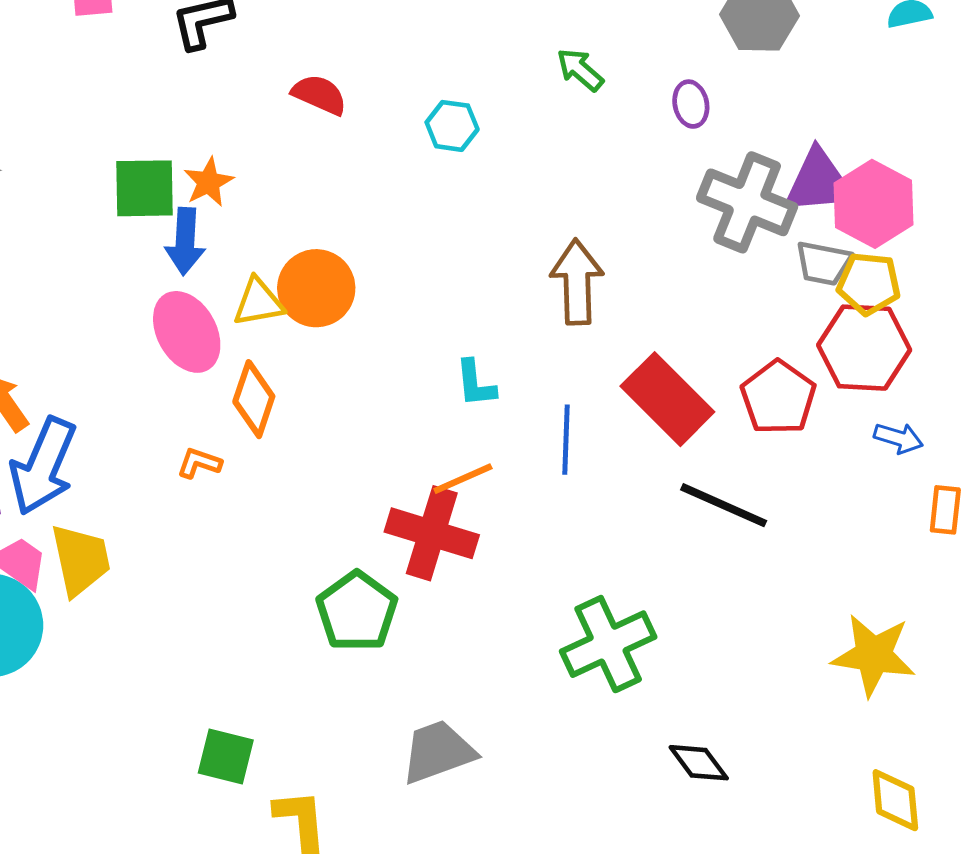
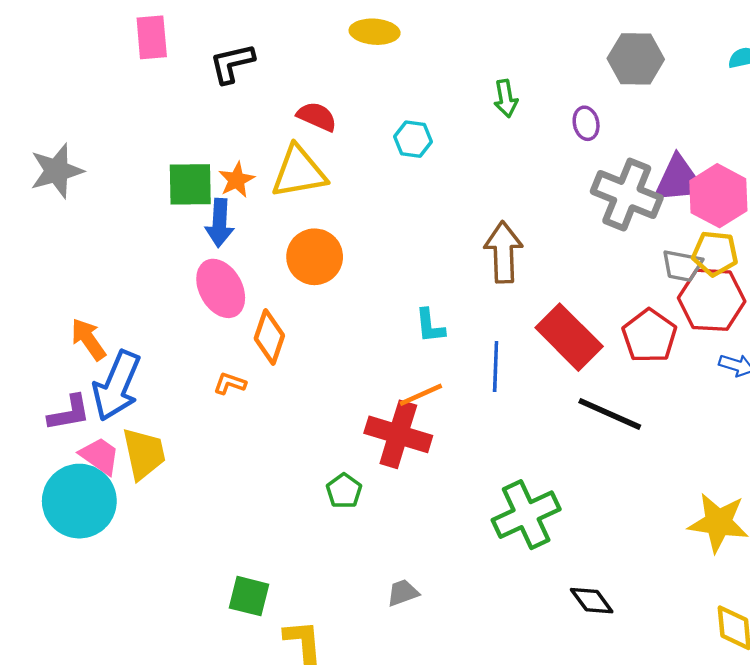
green arrow: (580, 70) -> (506, 98), turned -141
gray trapezoid: (824, 263) -> (682, 266), moved
yellow triangle: (258, 302) -> (299, 172), moved, size x1.5
green pentagon: (357, 611) -> (344, 491), size x0.6
gray trapezoid: (438, 752) -> (403, 593), size x0.6

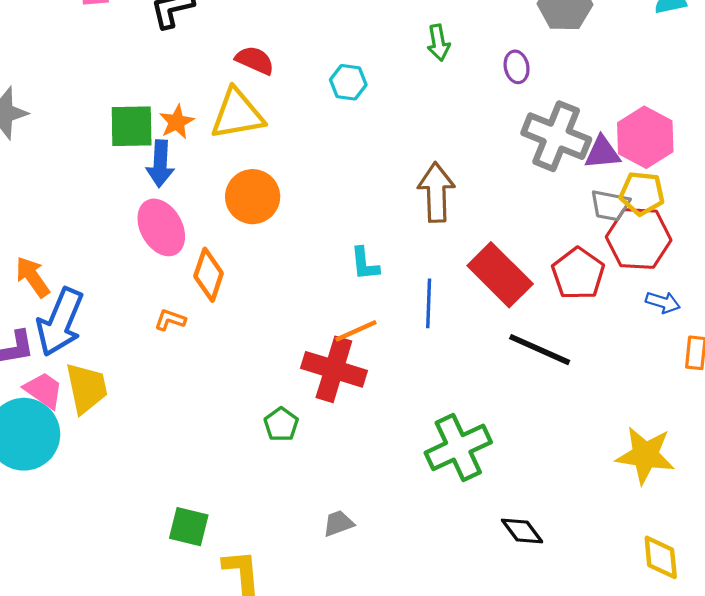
purple triangle: (679, 180) -> (602, 153), moved, size x0.7

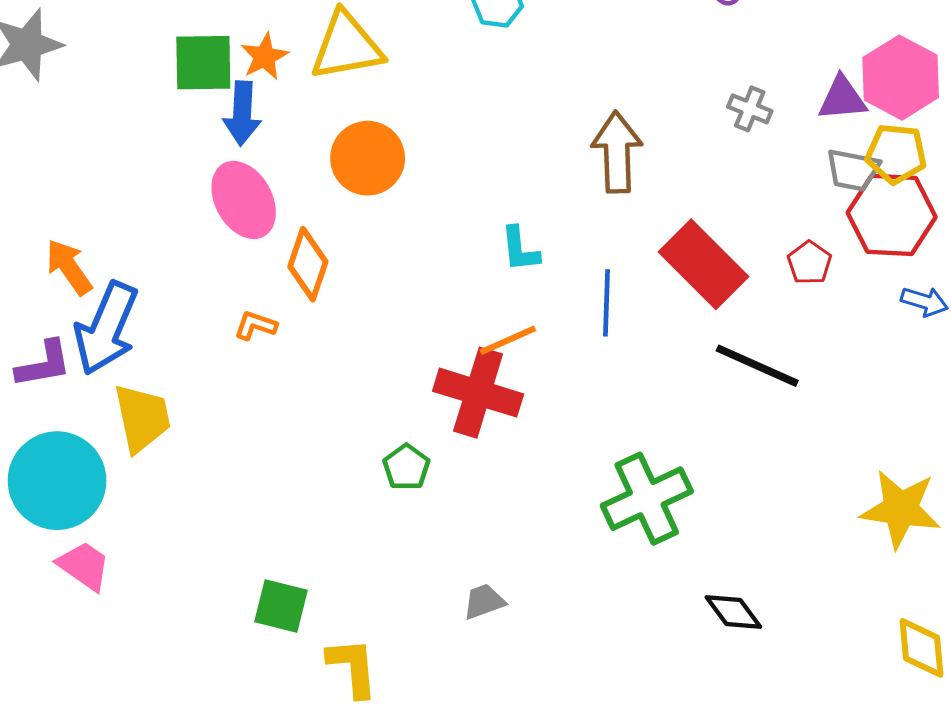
gray cross: (556, 136) -> (750, 109), moved, size x0.5
red pentagon: (578, 274) -> (809, 263), size x0.6
pink trapezoid: (44, 390) -> (84, 566), moved

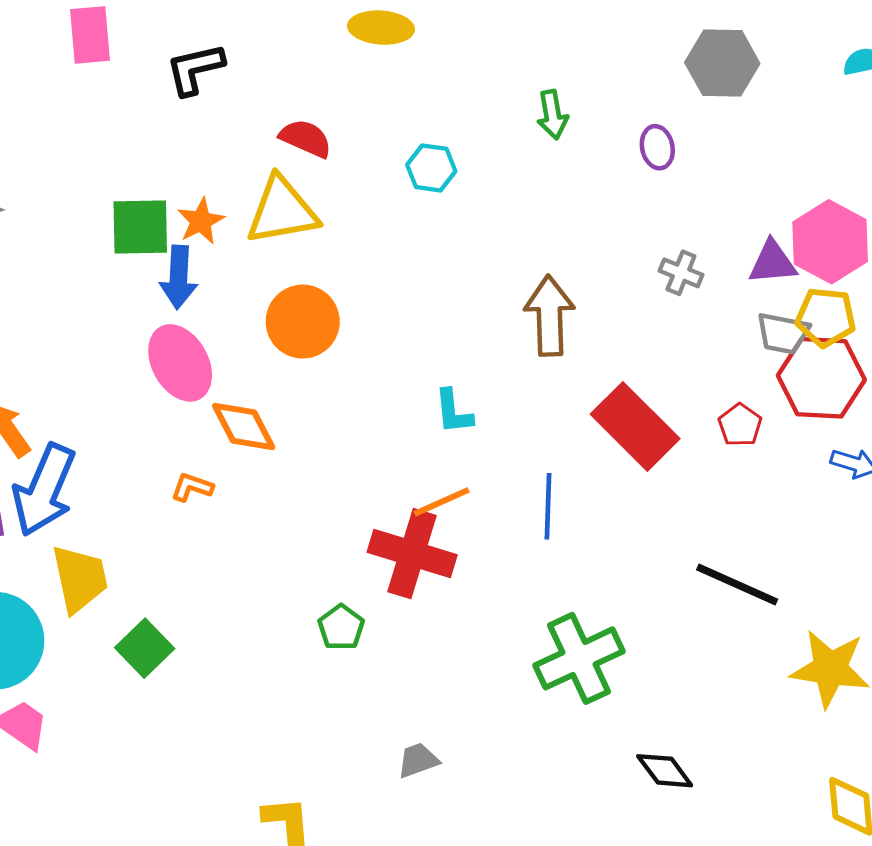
orange diamond: (308, 264) -> (244, 426), turned -46
blue line: (606, 303) -> (548, 506), moved
black line: (757, 366) -> (737, 585), moved
green square: (281, 606) -> (145, 648), moved, turned 32

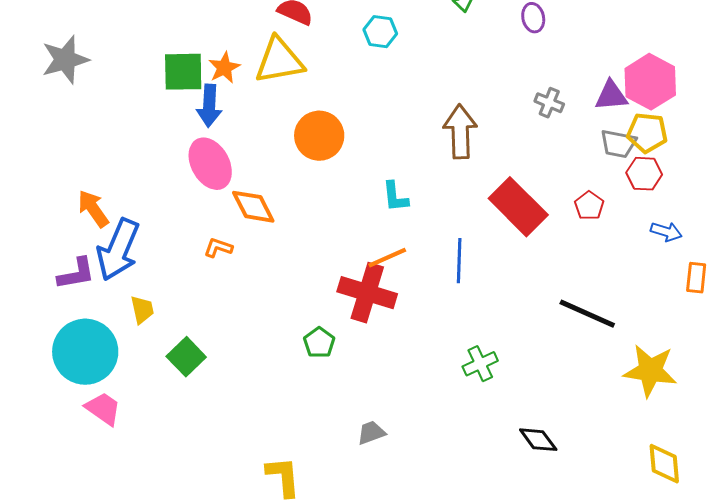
orange circle: (303, 322) -> (319, 136), moved
red hexagon: (821, 378) -> (644, 174), size x0.6
yellow trapezoid: (80, 579) -> (142, 310), size x0.6
green cross: (579, 658) -> (480, 364), size x0.6

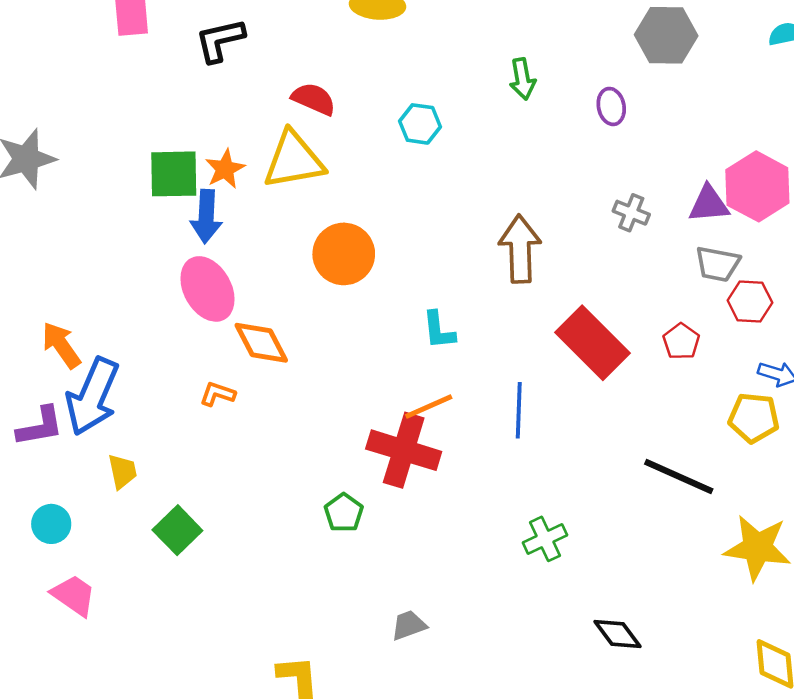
yellow pentagon: (647, 133) -> (754, 418), moved
cyan circle: (85, 352) -> (51, 524), size x0.5

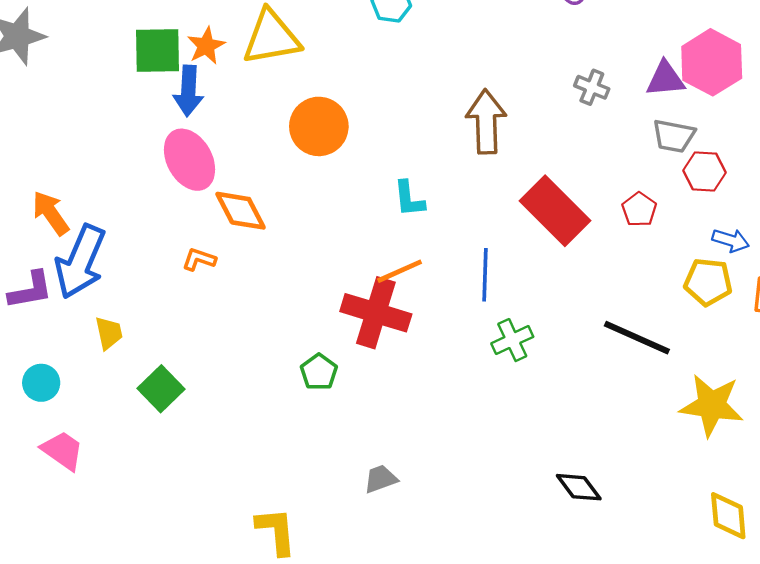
green cross: (545, 539) -> (512, 340), moved

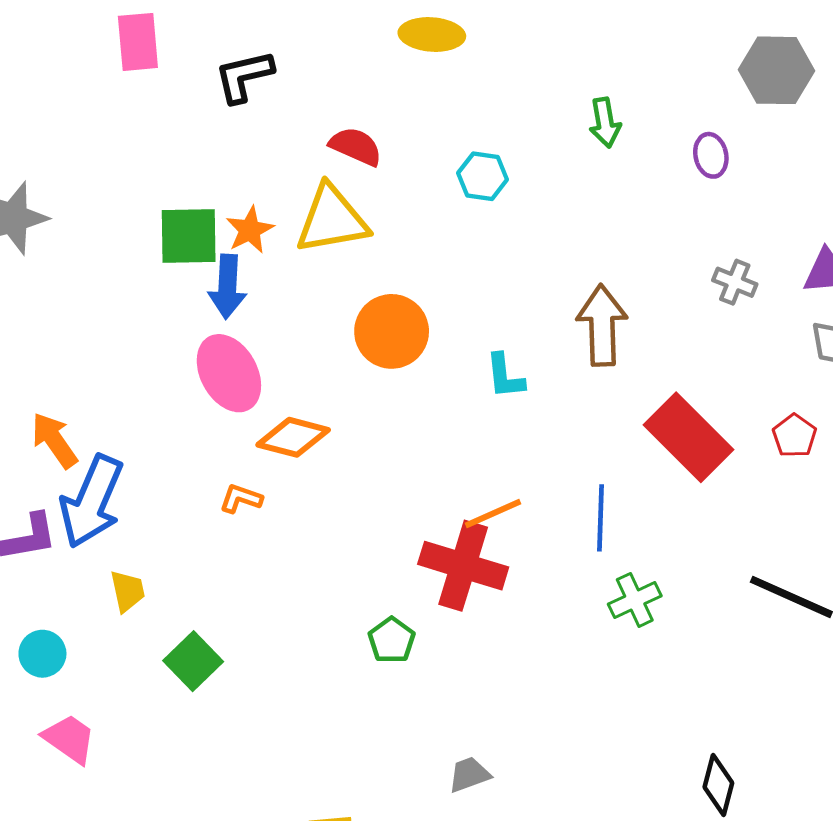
cyan L-shape: (409, 199) -> (505, 376), moved
orange diamond: (241, 211) -> (293, 437), turned -48
black diamond: (579, 487) -> (718, 785), turned 51

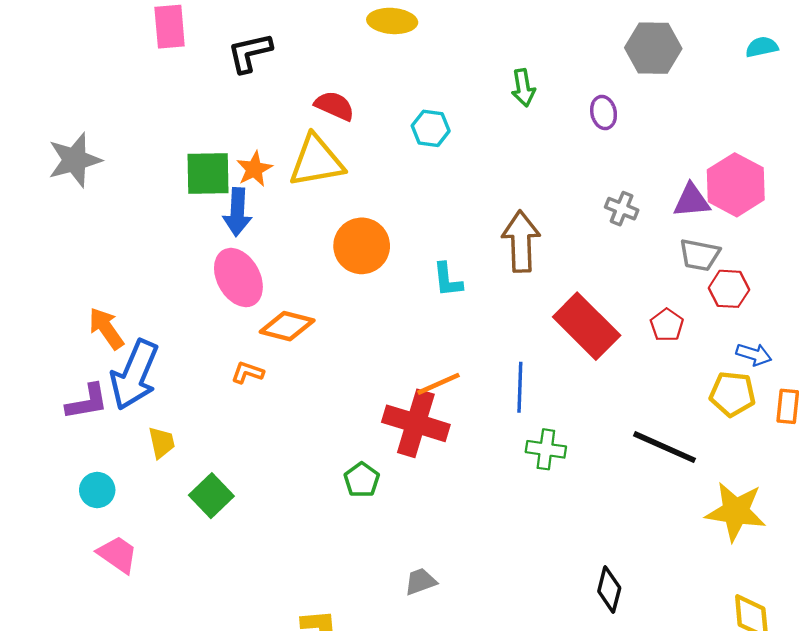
green cross: (635, 600) -> (546, 449), turned 33

